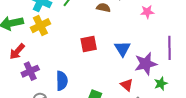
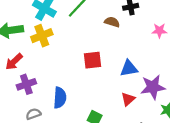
blue triangle: (122, 49) -> (129, 68), turned 48
red triangle: (127, 85) -> (128, 99), moved, turned 32

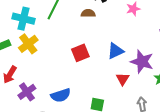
purple star: (153, 87) -> (142, 62), turned -30
blue semicircle: (60, 98) -> (61, 95), turned 84

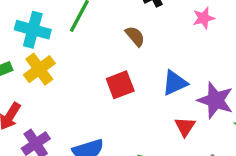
brown semicircle: (88, 13) -> (135, 36), moved, turned 48

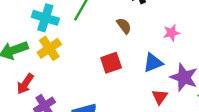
pink star: (204, 18) -> (171, 33), moved

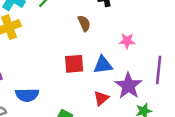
red square: (111, 63) -> (74, 64), moved

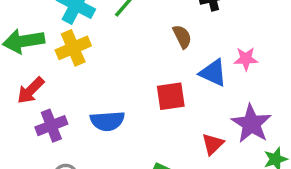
blue triangle: (103, 65) -> (213, 73), moved, turned 36
blue semicircle: (27, 95) -> (107, 121), moved

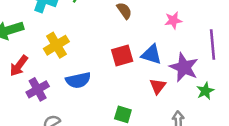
yellow cross: (73, 48) -> (56, 45), moved
blue triangle: (213, 73) -> (151, 54), moved

